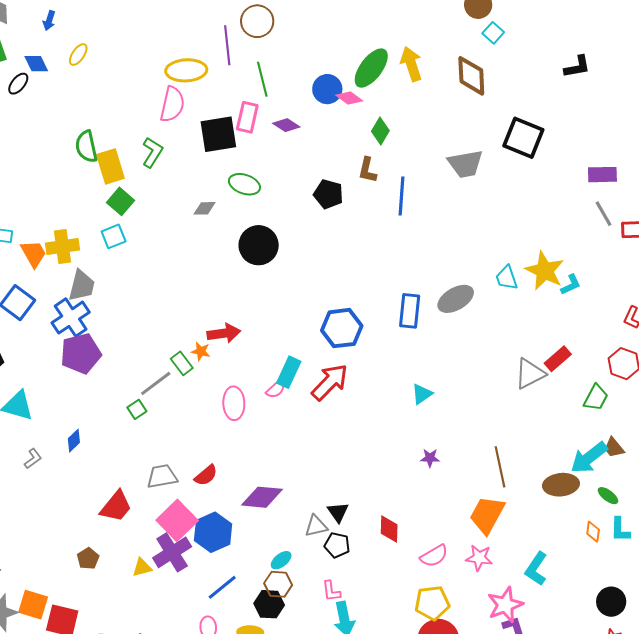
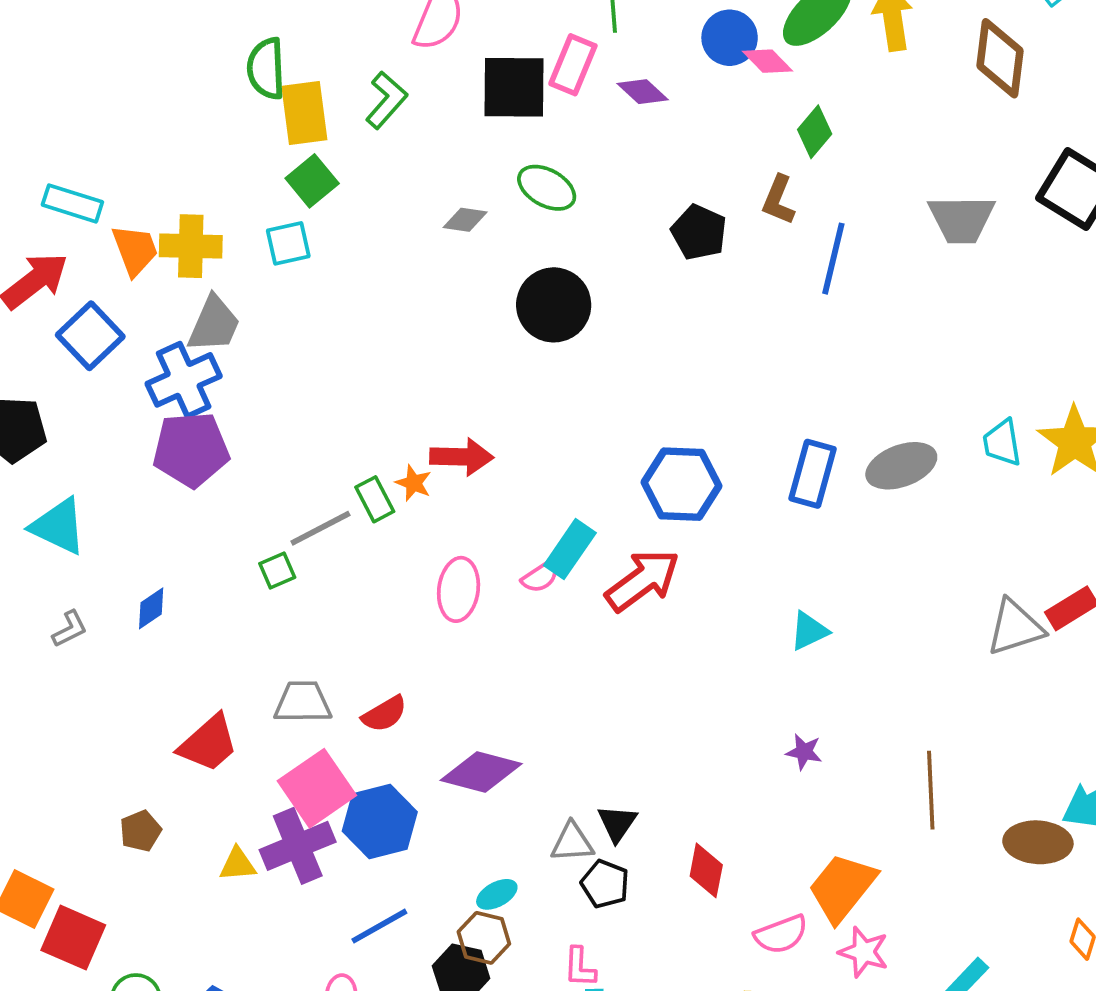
orange trapezoid: (487, 515) -> (842, 888), moved

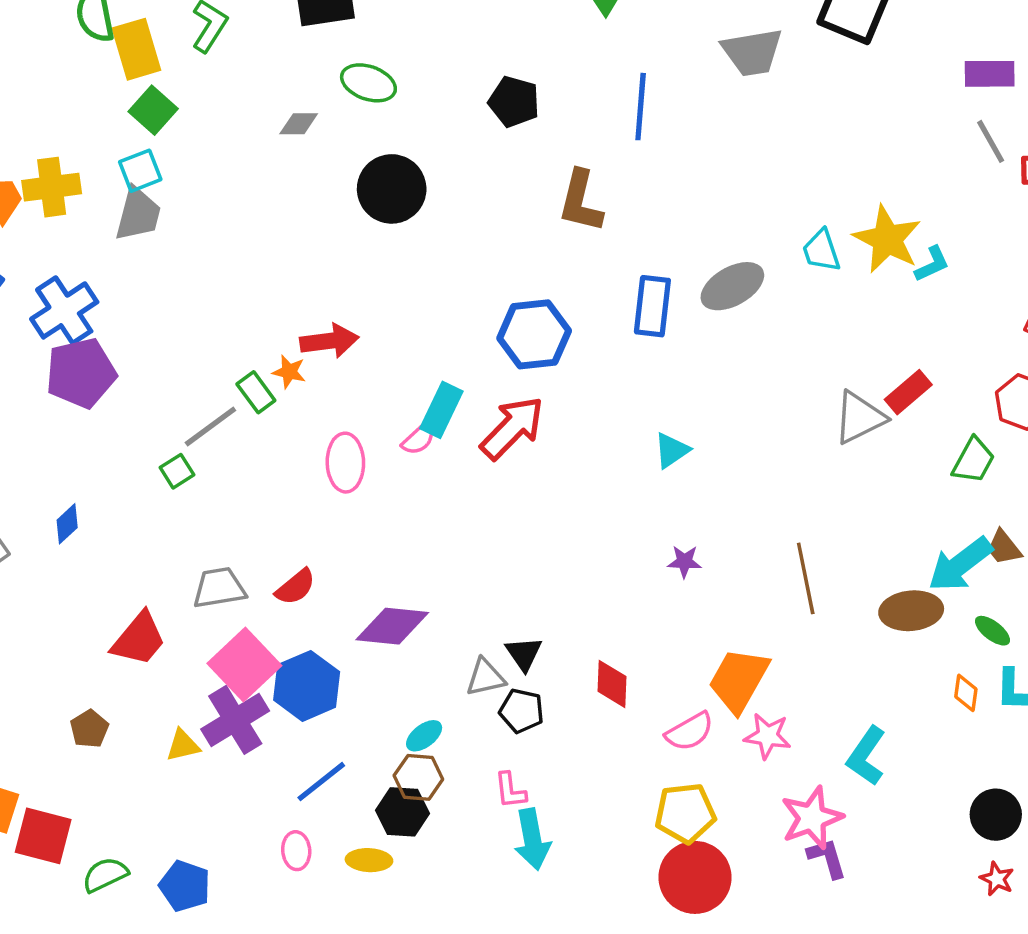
brown L-shape: (778, 200) -> (581, 201), moved, size x1.4
gray trapezoid: (214, 324) -> (138, 214), moved

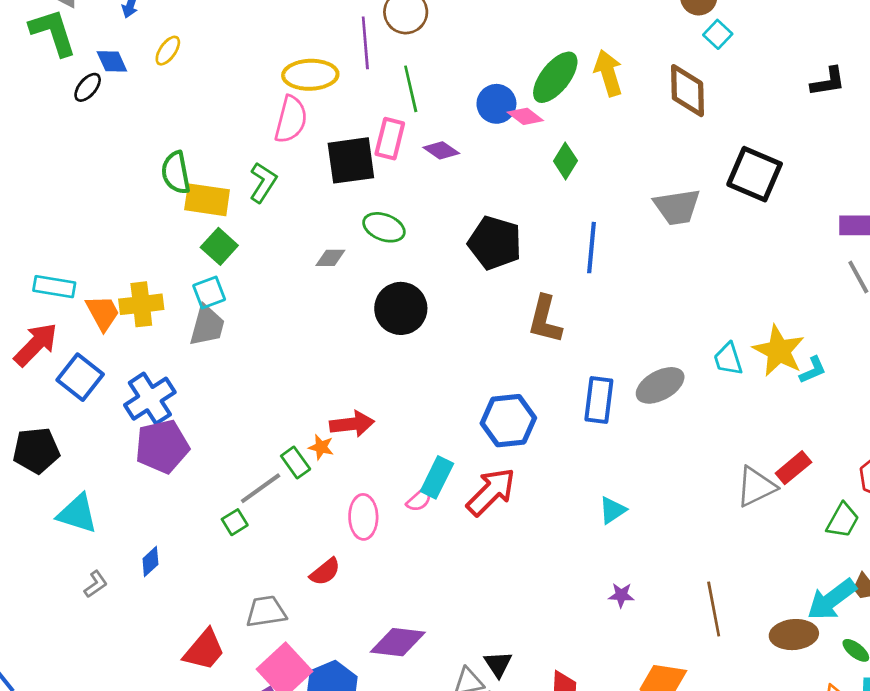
yellow rectangle: (136, 49) -> (207, 200), turned -66
black pentagon: (514, 102) -> (495, 243), size x1.4
red semicircle: (296, 587) -> (325, 572), moved

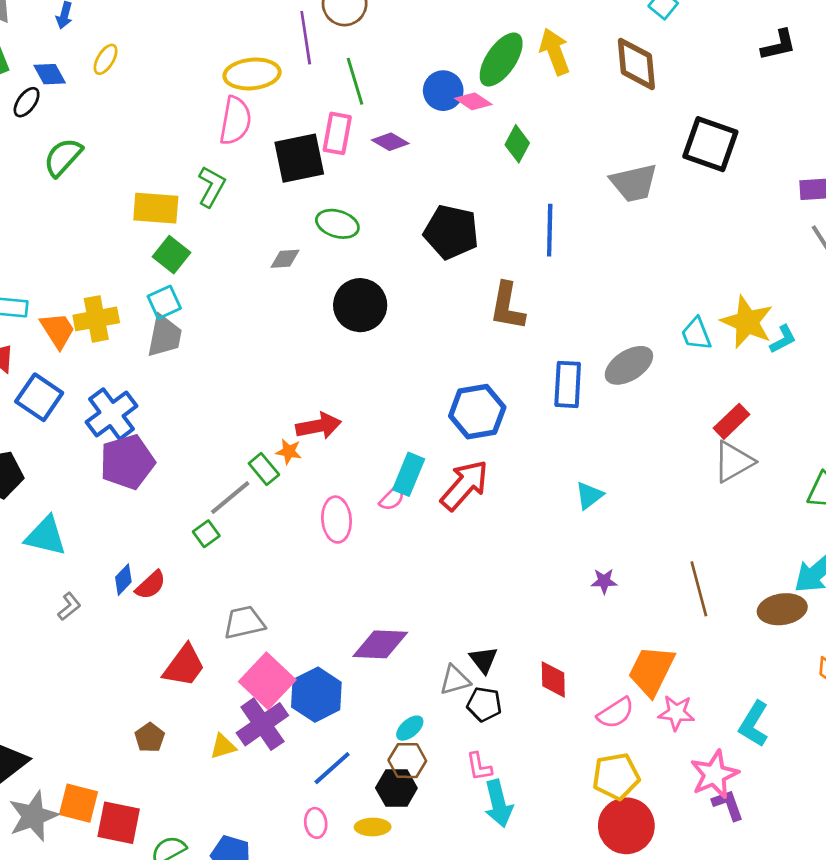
green semicircle: (176, 173) -> (63, 157), moved, turned 57
red rectangle: (793, 468) -> (731, 421), moved
red semicircle: (325, 572) -> (151, 585), moved

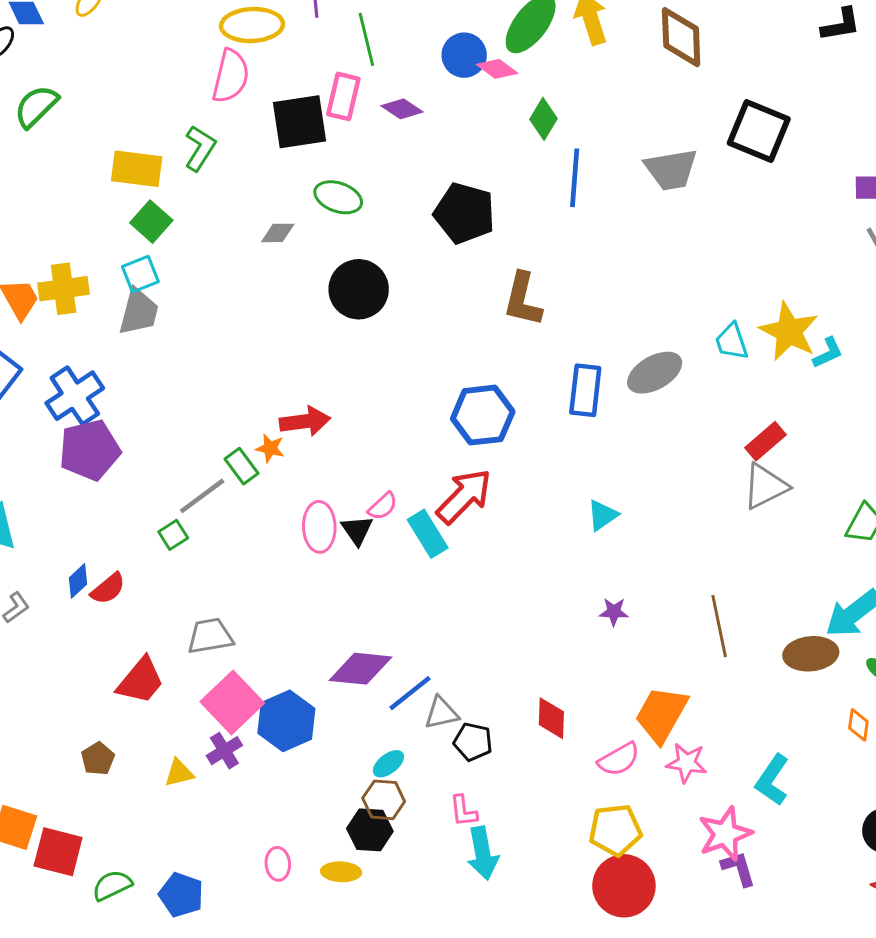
blue line: (550, 230) -> (575, 178), moved
cyan rectangle: (409, 474) -> (428, 534), moved, turned -57
black triangle: (484, 660) -> (357, 530), moved
purple cross: (262, 724) -> (224, 751), size x0.6
blue line: (332, 768) -> (410, 693), moved

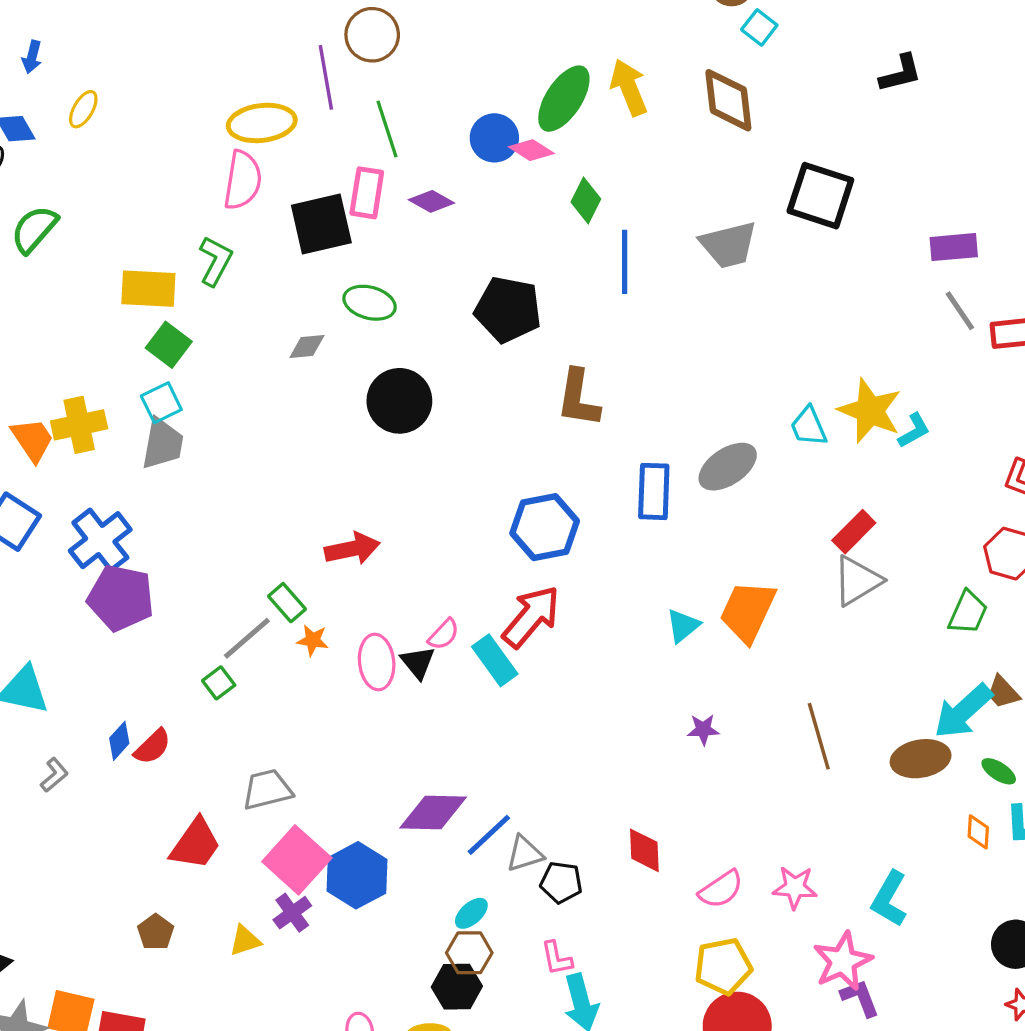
orange star: (270, 448) -> (313, 640), moved
purple pentagon: (89, 450) -> (121, 598), turned 30
orange trapezoid: (661, 714) -> (748, 611), moved

